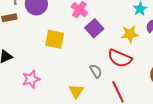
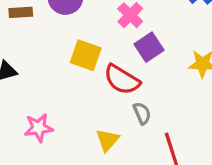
red semicircle: (120, 58) -> (122, 80), moved
pink star: (31, 79) -> (39, 128), moved

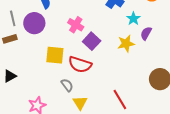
gray semicircle: (142, 113) -> (67, 85), moved

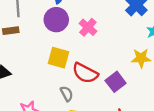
purple circle: (34, 23) -> (56, 20), moved
purple square: (92, 41) -> (116, 82), moved

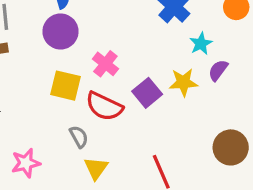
pink cross: (88, 27) -> (105, 64), moved
purple square: (116, 82) -> (147, 93), moved

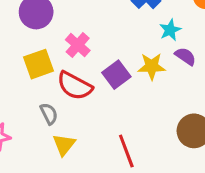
purple semicircle: (218, 70) -> (185, 56), turned 85
yellow square: (66, 86) -> (38, 64), turned -36

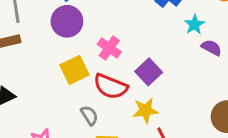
yellow star: (152, 66) -> (145, 110), moved

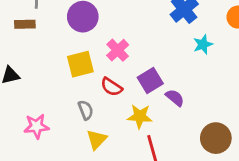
purple semicircle: (211, 48) -> (175, 98), moved
red semicircle: (111, 86) -> (111, 87), size x0.7

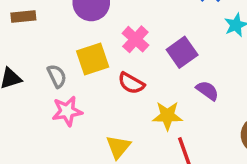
purple square: (150, 80) -> (182, 52), moved
gray semicircle: (86, 110) -> (57, 76), moved
pink star: (36, 126) -> (67, 111), moved

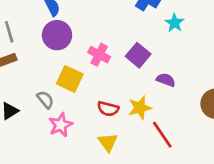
yellow square: (93, 59) -> (70, 79), turned -32
red semicircle: (131, 83) -> (108, 109), moved

